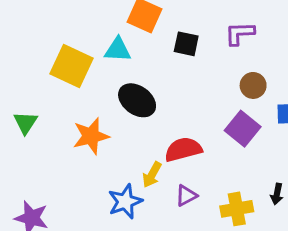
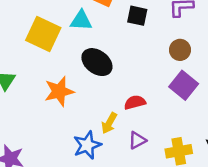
brown circle: (253, 85) -> (180, 50), moved
red semicircle: (183, 149) -> (135, 102), size x0.7

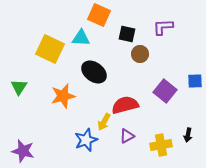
brown circle: (180, 50) -> (140, 54), moved
red semicircle: (135, 102) -> (125, 105), size x1.5

